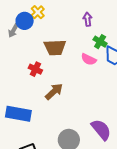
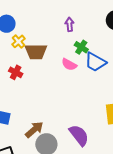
yellow cross: (38, 12) -> (18, 41), moved
brown arrow: (54, 92) -> (34, 130), moved

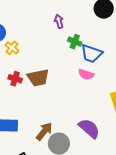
brown trapezoid: (36, 52) -> (38, 78), moved
pink semicircle: (69, 65) -> (86, 74), moved

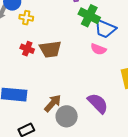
green cross: (75, 42) -> (89, 16), size x1.5
yellow cross: (12, 48) -> (26, 18), turned -32

